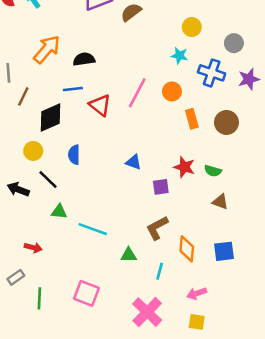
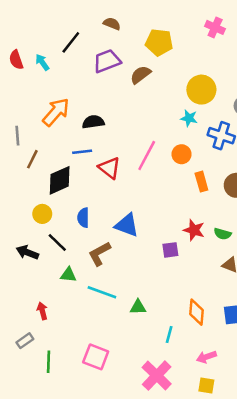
yellow circle: (192, 27) -> (201, 90), size x1.5
blue triangle: (134, 162) -> (127, 225), moved, size x1.5
brown L-shape: (157, 228) -> (99, 254), moved
red arrow: (33, 248) -> (42, 311), turned -119
green triangle: (129, 255) -> (138, 307), moved

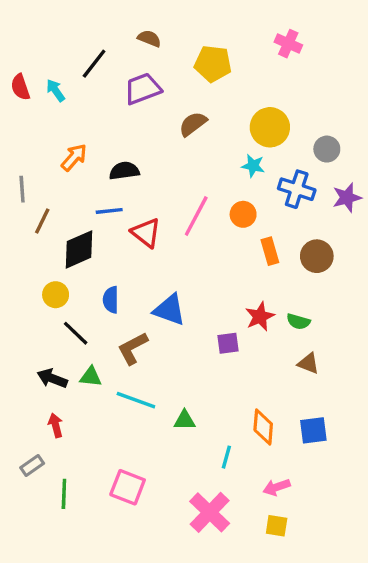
brown semicircle: (140, 75) -> (193, 124), moved
orange arrow: (56, 112) -> (74, 157), size x0.7
red star: (194, 230) -> (260, 316), turned 30
black arrow: (27, 252) -> (52, 378), moved

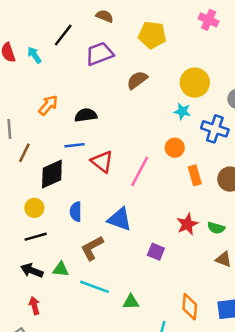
pink line: (196, 216) -> (140, 172), moved
black line: (76, 333) -> (36, 237), moved, turned -60
purple square: (228, 343) -> (156, 252), moved, turned 30

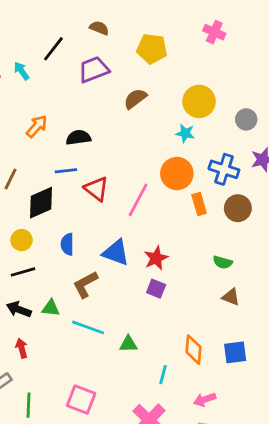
blue cross: (215, 129) -> (224, 169), moved
orange circle: (175, 148) -> (177, 174), size x1.5
red star: (187, 224) -> (156, 258), moved

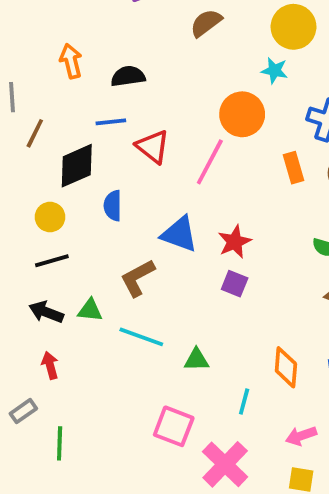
orange arrow: (37, 126) -> (71, 61), turned -55
orange circle: (177, 174) -> (242, 114), moved
blue semicircle: (67, 244) -> (113, 206), moved
pink square: (81, 400) -> (174, 426), moved

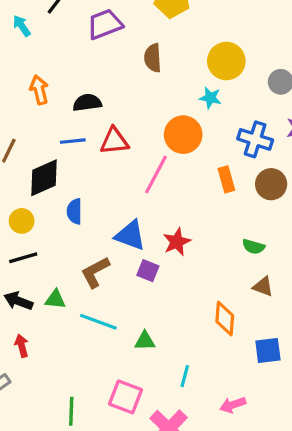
brown semicircle: (206, 23) -> (153, 58), turned -56
red triangle: (153, 147) -> (114, 141), moved, turned -44
purple square: (235, 284) -> (148, 271), moved
orange diamond: (286, 367) -> (225, 319), moved
green line: (60, 443) -> (71, 411), moved

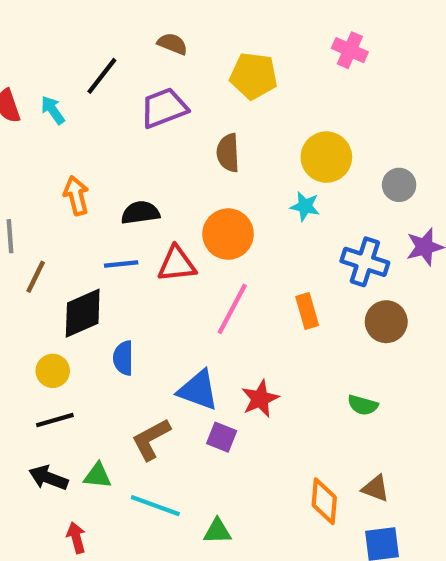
orange circle: (183, 135) -> (228, 234), moved
orange rectangle: (226, 179) -> (307, 311), moved
brown triangle: (263, 287) -> (376, 488), moved
red arrow: (22, 346) -> (76, 538), moved

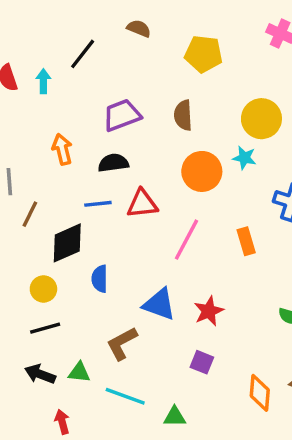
purple trapezoid: (164, 108) -> (122, 115), moved
cyan arrow: (53, 110) -> (43, 81), turned 35
orange circle: (228, 234) -> (202, 171), moved
purple square: (222, 437) -> (202, 362), moved

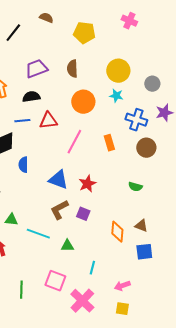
cyan star: (244, 158) -> (116, 96), moved
brown L-shape: (122, 343) -> (59, 210), moved

